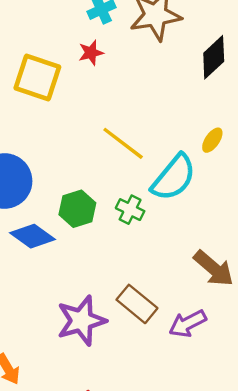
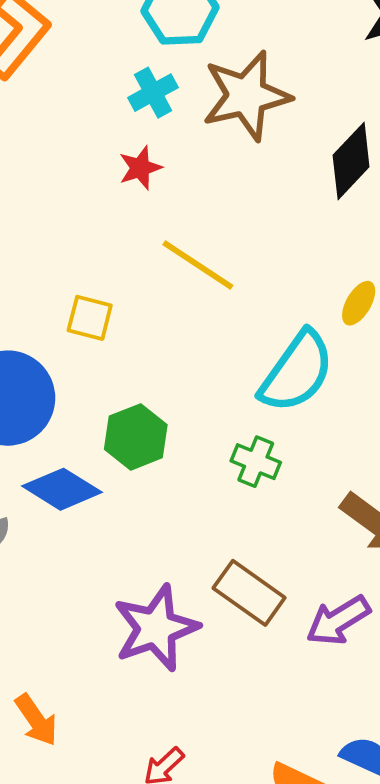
yellow square: (37, 77) -> (90, 318), moved, size x0.6
yellow line: (123, 143) -> (198, 265), moved
green cross: (130, 210) -> (256, 462), moved

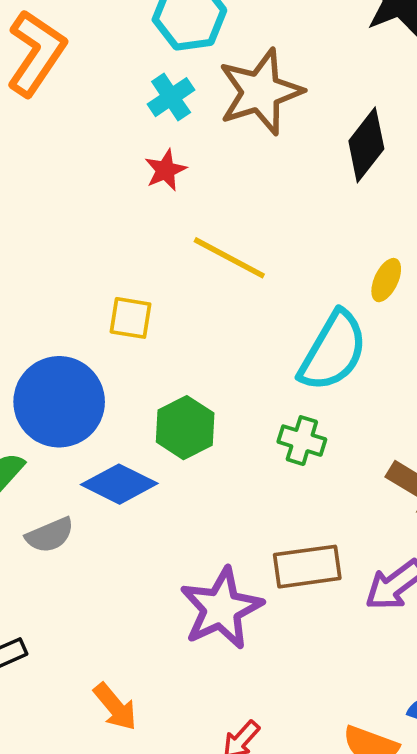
brown rectangle: (249, 593) -> (307, 567), turned -38

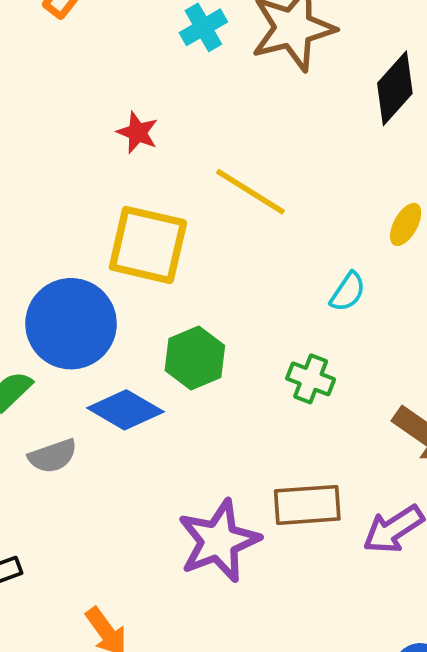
red star: (165, 170) -> (137, 133), moved, turned -30
yellow square: (130, 318) -> (148, 245), size x1.8
cyan semicircle: (333, 351) -> (348, 292), size x0.5

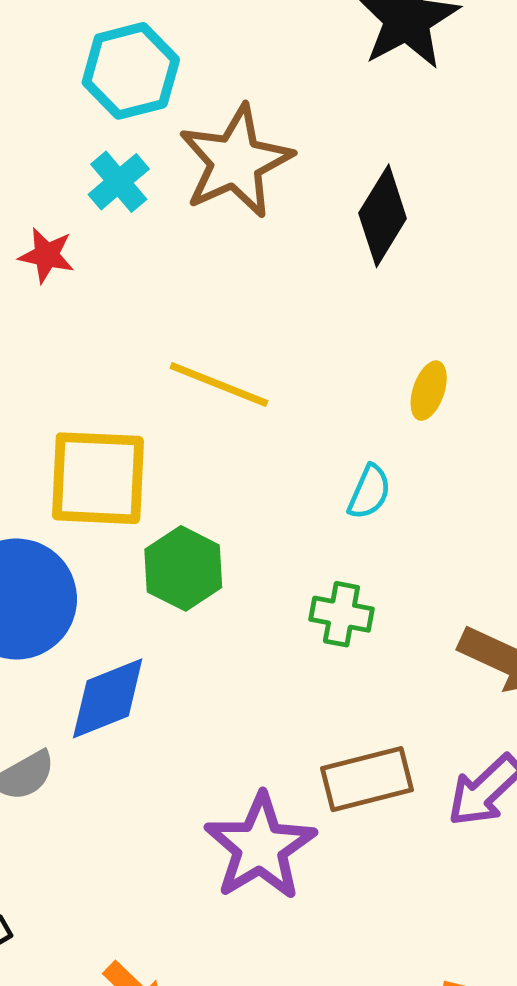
red star: (137, 133) -> (47, 255), moved
green hexagon: (195, 358) -> (183, 568), moved
blue diamond: (125, 410) -> (108, 698), turned -42

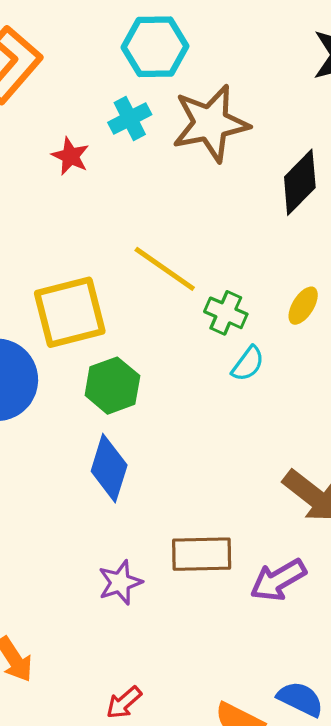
yellow square: (98, 478) -> (70, 312), turned -30
green cross: (341, 614) -> (226, 313), moved
blue diamond: (108, 698) -> (109, 468), moved, turned -64
purple star: (260, 847) -> (120, 582), size x0.6

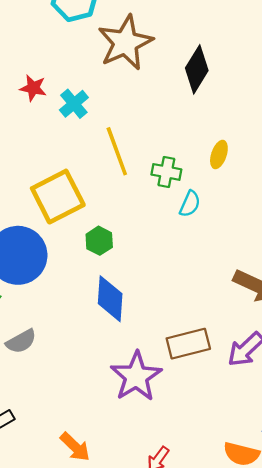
cyan cross: (130, 119) -> (74, 104), moved
yellow line: (165, 269) -> (117, 151), turned 48
green hexagon: (112, 386) -> (99, 241), size x0.7
purple star: (120, 582) -> (136, 376), size x1.6

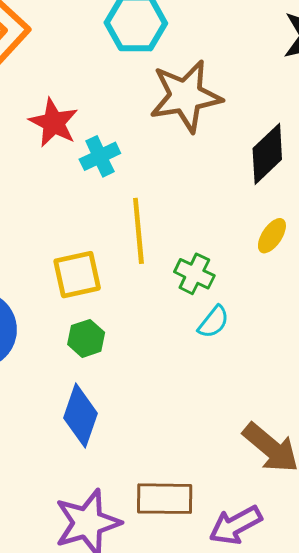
red star: (33, 88) -> (54, 123), size x1.4
yellow ellipse: (219, 155) -> (272, 236), moved
yellow square: (58, 197) -> (77, 275), moved, size x0.7

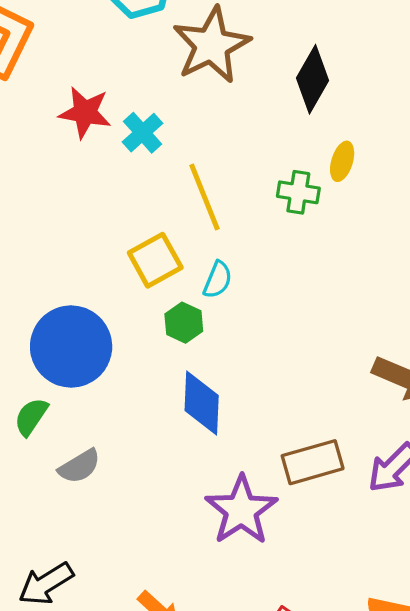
green cross: (194, 274) -> (298, 192), moved
cyan semicircle: (213, 322) -> (218, 280), moved

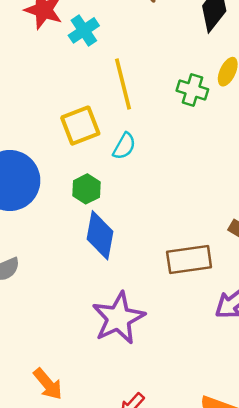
green hexagon: (184, 323) -> (87, 189), moved
brown rectangle: (313, 462) -> (189, 259), moved

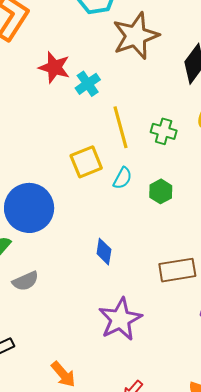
green cross: (192, 90) -> (164, 131), moved
green hexagon: (87, 189) -> (161, 191), moved
blue diamond: (100, 235) -> (104, 252), size x0.7

